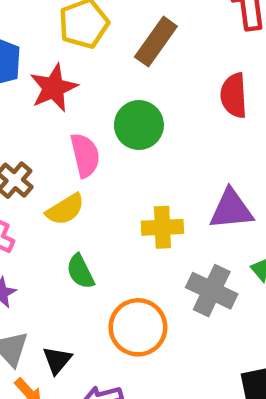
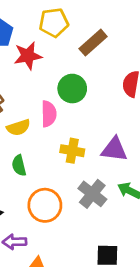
pink semicircle: (85, 155) -> (49, 114), moved

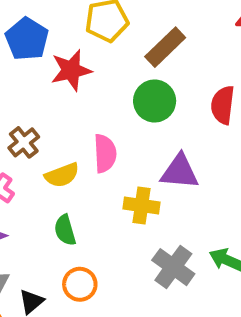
green circle: (72, 89) -> (155, 101), moved
purple triangle: (114, 149) -> (180, 172), moved
orange circle: (45, 205) -> (80, 284), moved, size x0.7

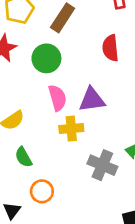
green circle: (155, 101) -> (46, 58), moved
pink semicircle: (105, 153) -> (57, 98), moved

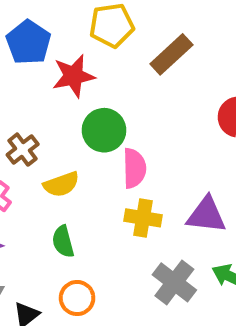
green circle: (46, 58) -> (104, 130), moved
purple triangle: (92, 100) -> (206, 215), moved

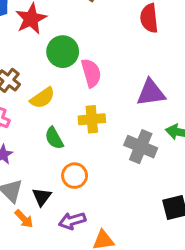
yellow cross: (143, 218) -> (92, 119), moved

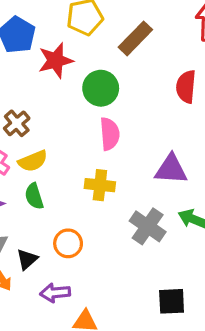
green circle: (63, 52) -> (101, 88), moved
yellow semicircle: (42, 98) -> (33, 161), moved
green semicircle: (54, 138) -> (34, 196), moved

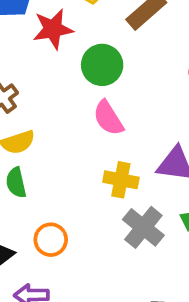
pink semicircle: (110, 134) -> (108, 118), turned 148
yellow cross: (100, 185) -> (121, 180), moved

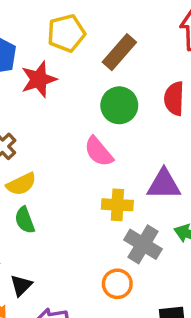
green circle: (102, 65) -> (119, 105), moved
orange circle: (51, 240) -> (117, 284), moved

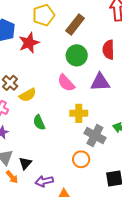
yellow semicircle: (21, 184) -> (28, 95), moved
purple triangle: (164, 184) -> (100, 82), moved
green semicircle: (25, 220) -> (39, 122), moved

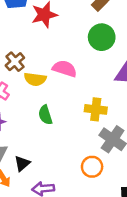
pink semicircle: (66, 83) -> (65, 69), moved, turned 144
yellow semicircle: (28, 95) -> (35, 79), turned 30

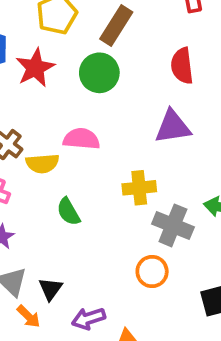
green circle: (102, 37) -> (99, 73), moved

